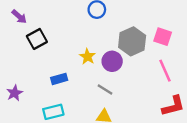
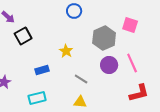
pink square: (163, 37) -> (130, 25), moved
purple circle: (112, 61) -> (109, 65), moved

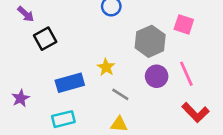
yellow star: (66, 51) -> (106, 67), moved
blue rectangle: (42, 70) -> (70, 83), size x1.5
red L-shape: (139, 93) -> (195, 113), turned 60

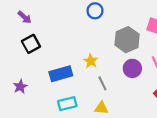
black square: (45, 39) -> (31, 44), moved
gray line: (120, 94) -> (102, 83), turned 32
cyan rectangle: (63, 119) -> (67, 104), moved

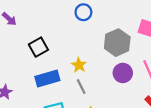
black square: (31, 44) -> (38, 47), moved
gray line: (102, 83) -> (81, 86), moved

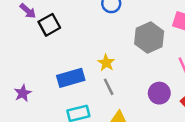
black square: (38, 47) -> (49, 25), moved
purple circle: (123, 73) -> (159, 93), moved

